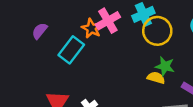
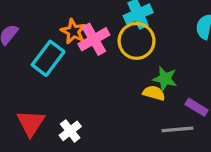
pink cross: (108, 21) -> (94, 39), moved
yellow circle: (157, 31) -> (137, 41), moved

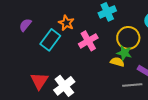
pink cross: (94, 39) -> (88, 41), moved
yellow circle: (137, 41) -> (128, 38), moved
white cross: (70, 131) -> (64, 86), size x1.5

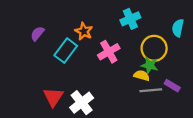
gray line: (132, 85) -> (151, 90), moved

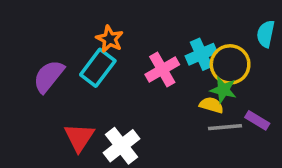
cyan cross: (130, 19) -> (201, 54), moved
orange star: (84, 31) -> (110, 39), moved
purple semicircle: (37, 34) -> (49, 76), moved, size x1.5

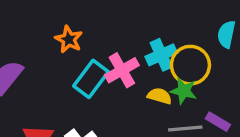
cyan rectangle: (98, 68) -> (91, 79), moved
yellow semicircle: (211, 105) -> (160, 96), moved

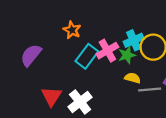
green star: (184, 91) -> (127, 55), moved, turned -30
yellow semicircle: (160, 96) -> (133, 78), moved

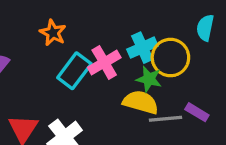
green star: (127, 55) -> (149, 79), moved, turned 30
yellow semicircle: (133, 78) -> (141, 102), size x1.5

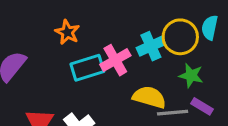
yellow circle: (170, 58) -> (180, 37), moved
cyan rectangle: (74, 71) -> (87, 68), turned 36
green star: (149, 79) -> (191, 75), moved

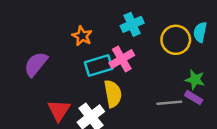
cyan cross: (151, 46) -> (132, 24), moved
green star: (191, 75) -> (195, 80), moved
yellow semicircle: (149, 97) -> (113, 94), moved, turned 64

